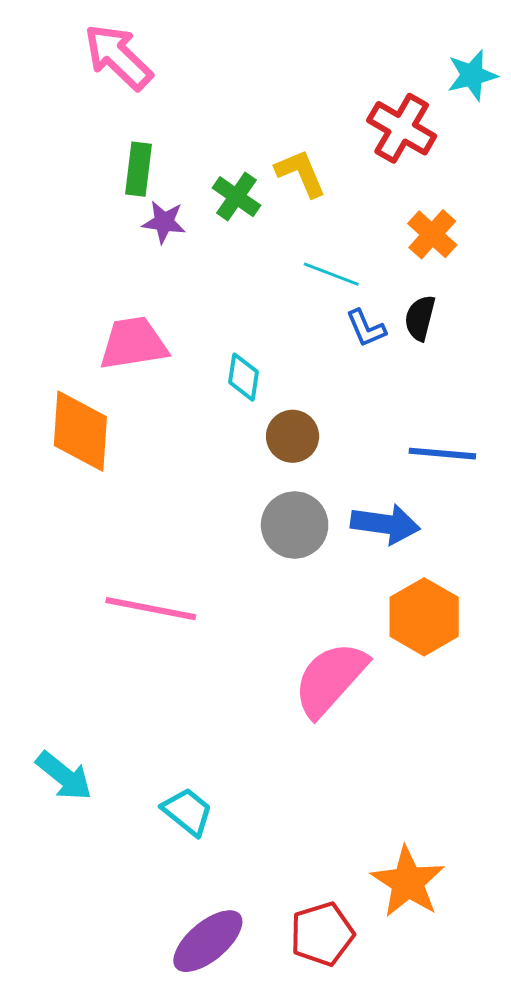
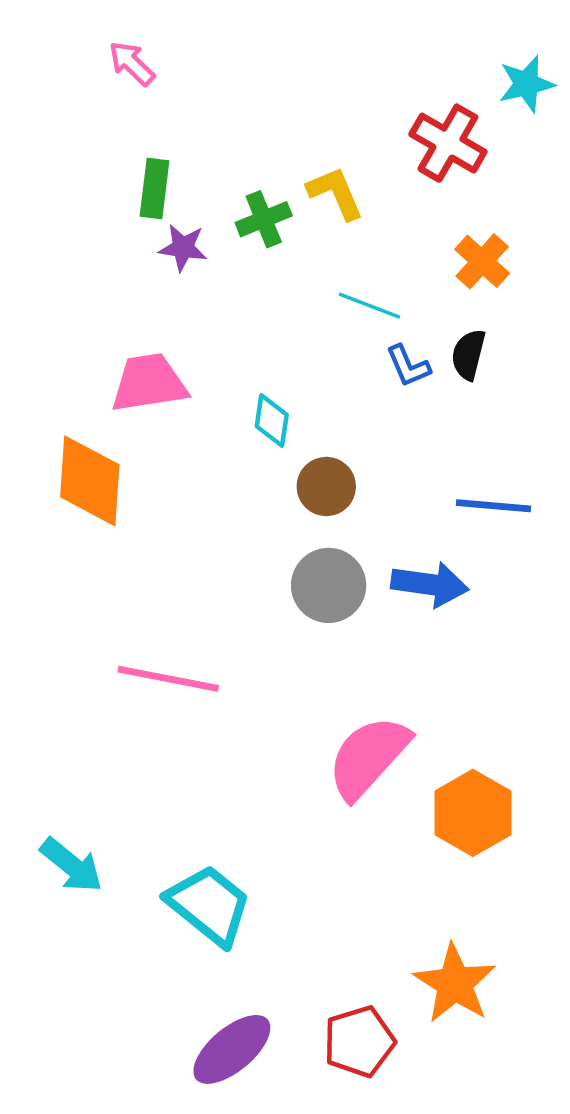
pink arrow: (118, 57) -> (132, 63), size x0.6
green cross: (236, 197) -> (264, 219), turned 33
orange hexagon: (424, 617) -> (473, 813), moved
cyan trapezoid: (187, 812) -> (209, 905), size x1.5

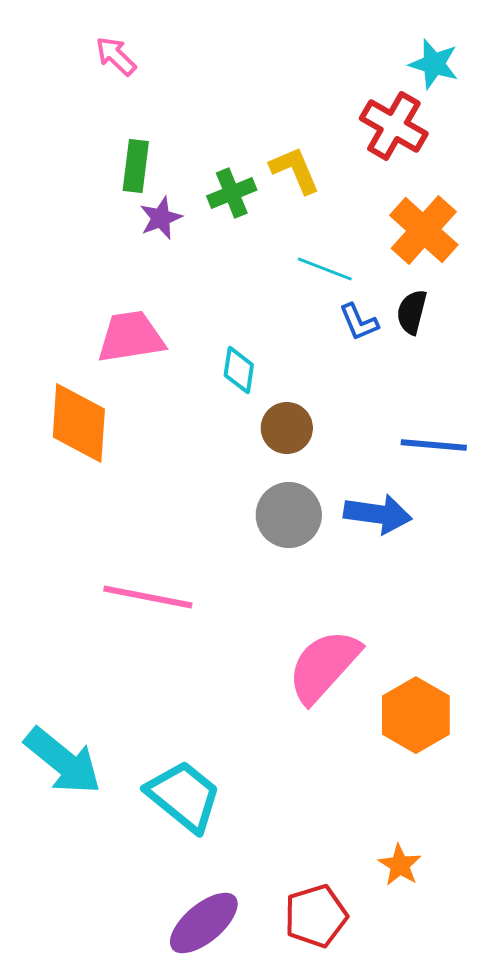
cyan star: (526, 84) -> (434, 64), moved, turned 30
purple star: (183, 248) -> (161, 218), turned -30
orange cross: (482, 261) -> (424, 230), size x1.4
cyan arrow: (72, 865) -> (63, 761), size x1.4
orange star: (455, 983) -> (400, 865), size x0.6

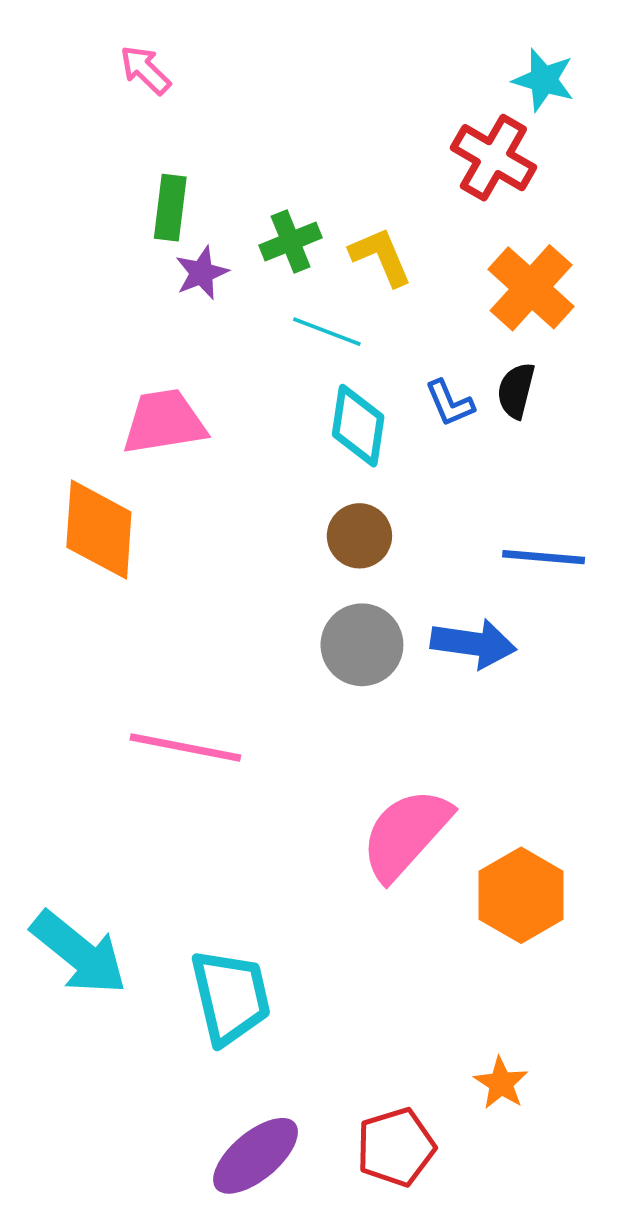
yellow L-shape: (295, 170) -> (381, 257), moved
cyan line: (325, 269) -> (327, 332), moved
cyan diamond: (239, 370) -> (358, 426), moved, size x1.4
cyan trapezoid: (184, 796) -> (230, 997), turned 38

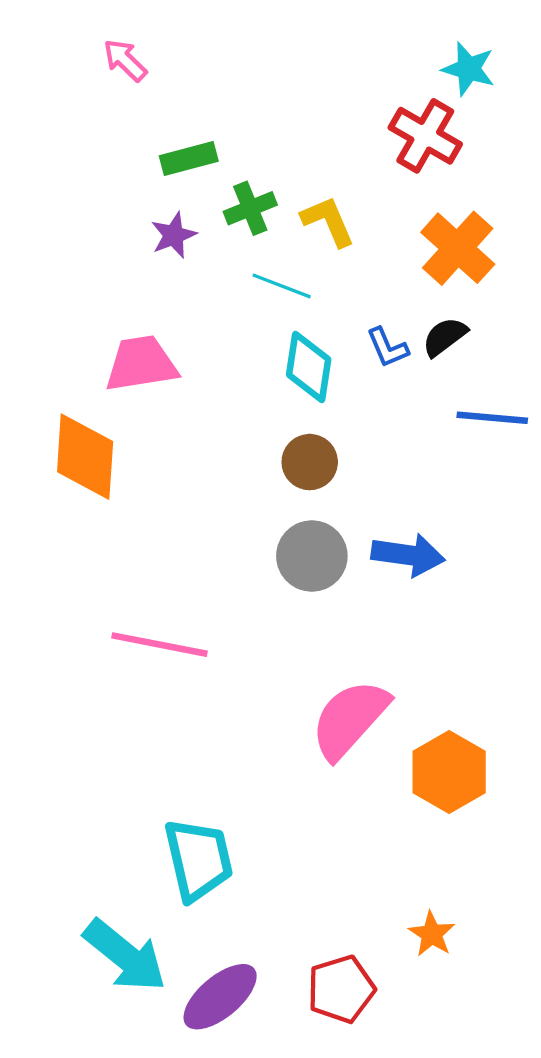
green rectangle: (170, 208) -> (189, 159), moved, turned 68
black semicircle: (516, 391) -> (445, 337), turned 39
blue line: (544, 557) -> (492, 418), moved
cyan arrow: (79, 953) -> (125, 956), moved

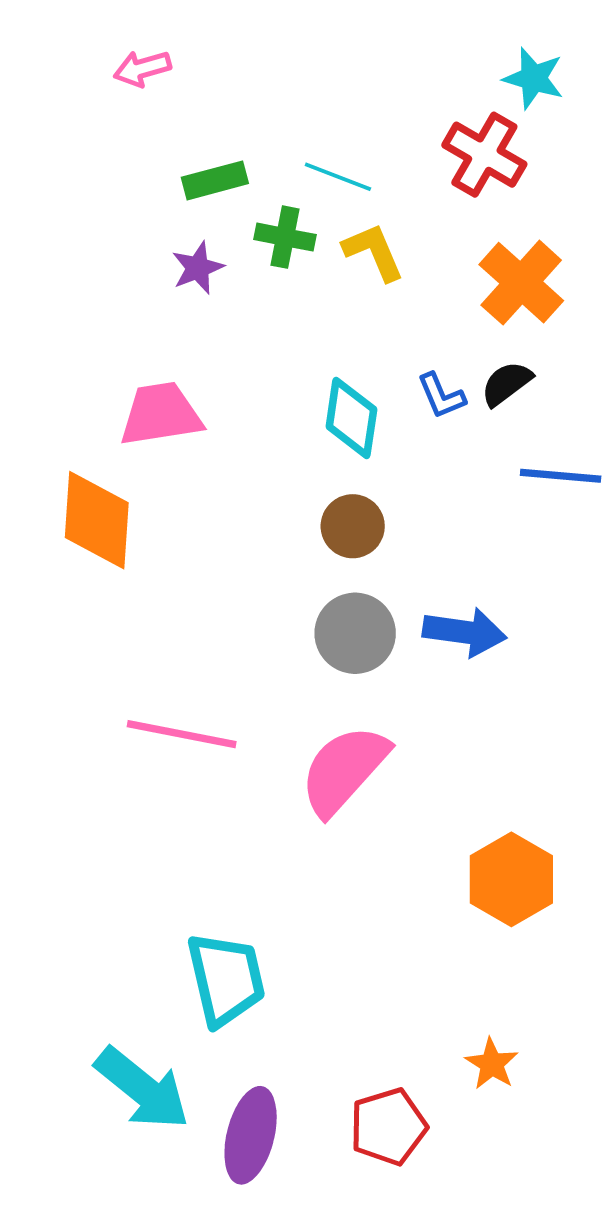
pink arrow: (125, 60) -> (142, 69), turned -60
green cross: (250, 208) -> (285, 237), turned 33
cyan line: (282, 286) -> (338, 177), moved
pink semicircle: (350, 719) -> (344, 770), moved
purple ellipse: (220, 997) -> (251, 1135), turned -36

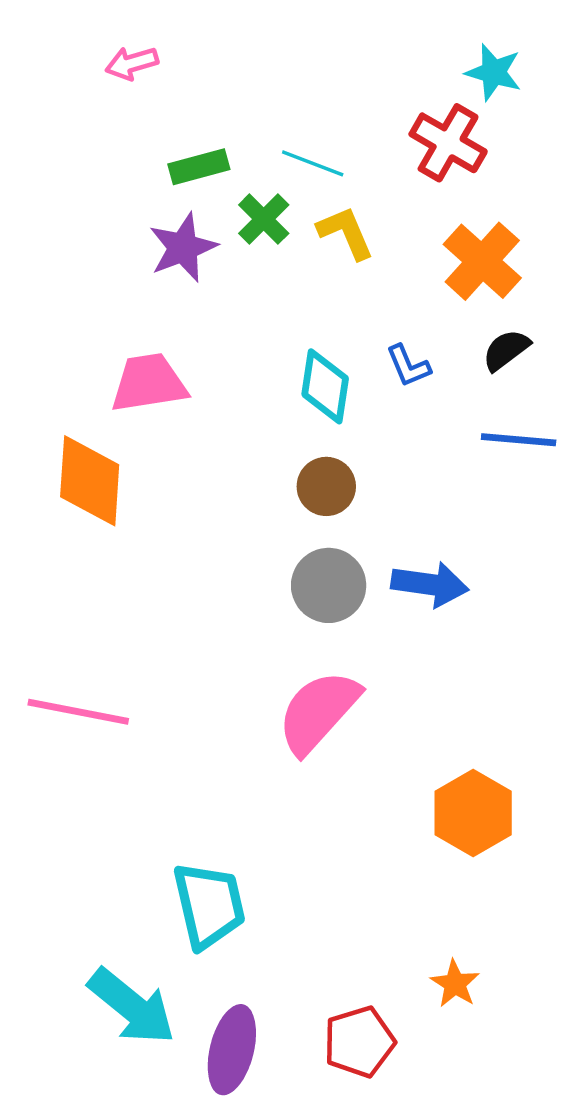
green cross: (285, 237) -> (264, 219), turned 34
purple star: (198, 268) -> (183, 248), size x1.4
black semicircle: (506, 383) -> (506, 350), moved
pink line: (182, 734) -> (78, 712), moved

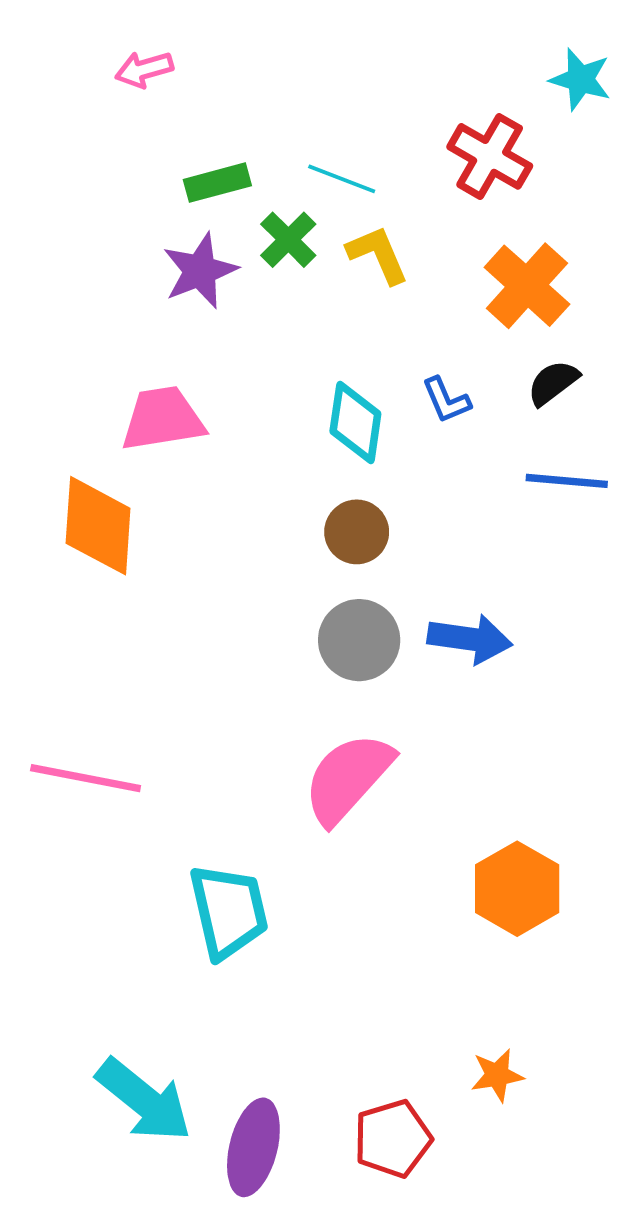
cyan star: (494, 72) -> (580, 79), moved
cyan trapezoid: (209, 905) -> (229, 911), moved
orange star: (455, 984) -> (497, 1075), turned 30

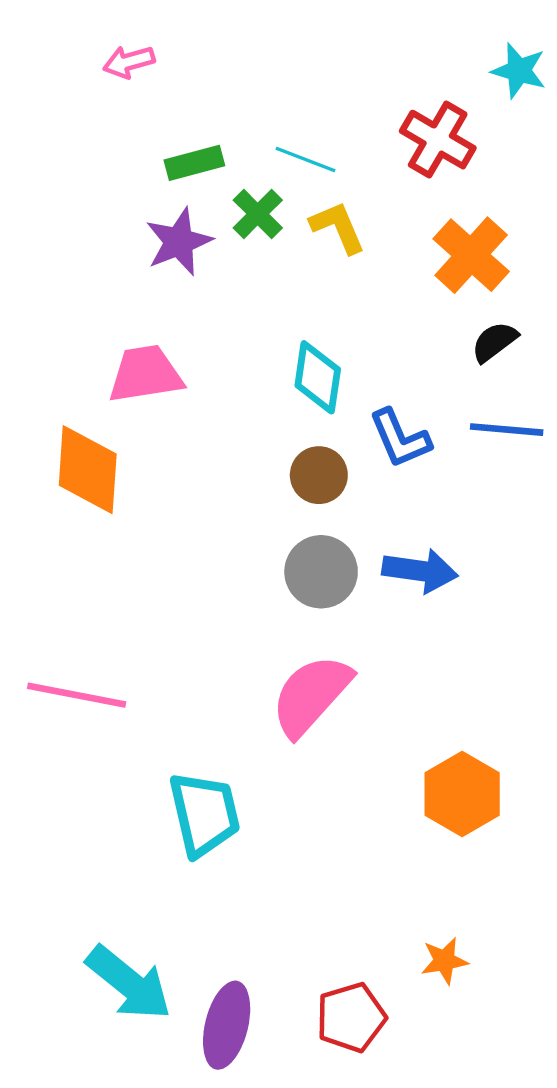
blue L-shape: (446, 400) -> (400, 438), moved, size x1.4

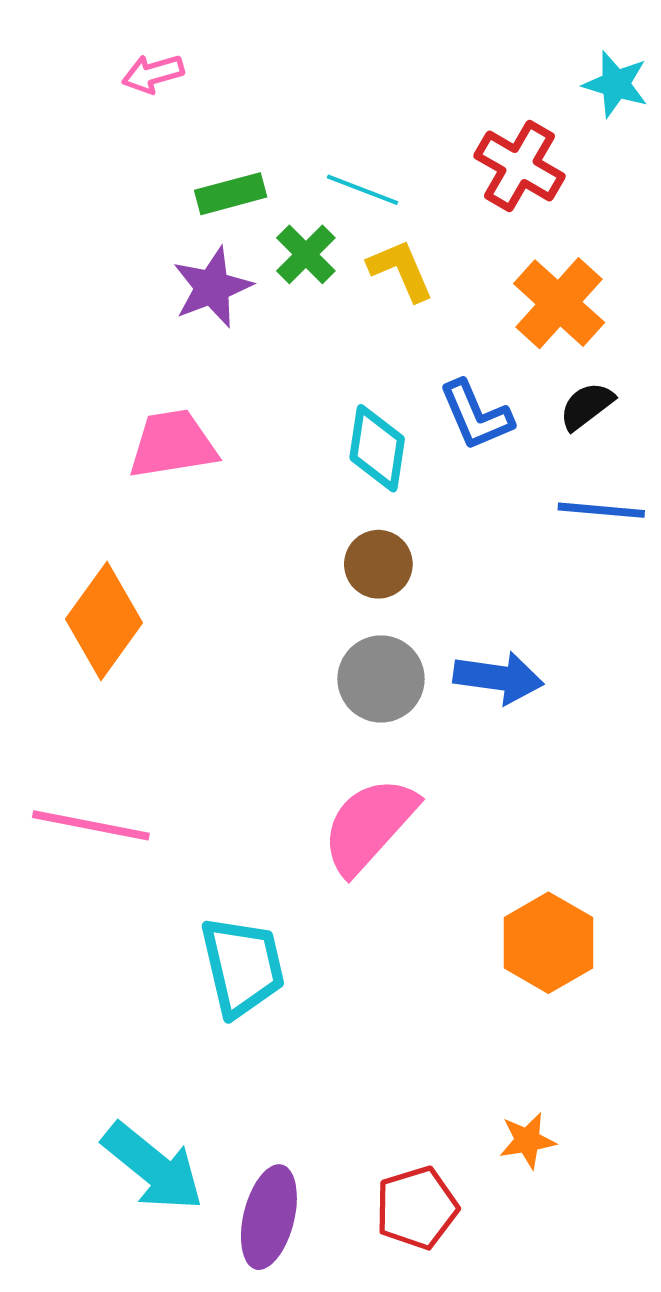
blue L-shape: (400, 438) -> (476, 415), moved
orange diamond: (88, 470) -> (104, 621), moved, turned 32

